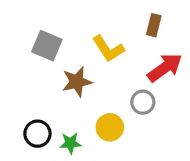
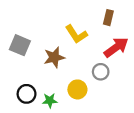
gray square: (47, 46) -> (20, 45), moved

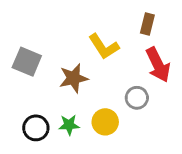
red arrow: (116, 47) -> (158, 65), turned 100
green star: (50, 101) -> (69, 125), moved

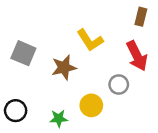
brown rectangle: (147, 24) -> (141, 17), moved
green star: (69, 125) -> (59, 118), moved
black circle: (36, 128) -> (16, 111), moved

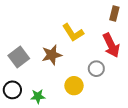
gray square: (23, 53) -> (19, 57), moved, turned 30
green star: (59, 118) -> (38, 96), moved

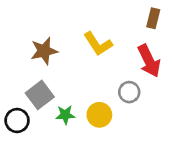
brown star: (52, 55) -> (44, 51), moved
gray square: (19, 57) -> (40, 95), moved
green star: (38, 96) -> (65, 115), moved

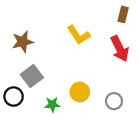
brown star: (44, 51) -> (23, 42), moved
gray circle: (129, 92) -> (114, 101), moved
green star: (65, 115) -> (52, 105), moved

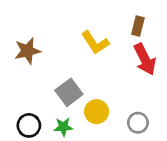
brown rectangle: (123, 14) -> (138, 26), moved
gray square: (32, 76) -> (69, 92), moved
black circle: (14, 97) -> (29, 125), moved

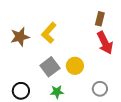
yellow L-shape: (95, 43) -> (49, 33), moved, turned 75
yellow circle: (97, 112) -> (75, 66), moved
green star: (63, 127) -> (57, 92), moved

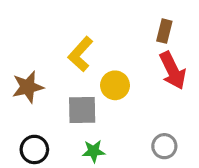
brown star: (20, 37) -> (28, 87), moved
yellow circle: (75, 66) -> (115, 85), moved
gray square: (50, 67) -> (82, 110), turned 36

